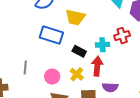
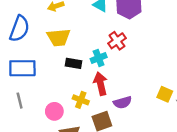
blue rectangle: (51, 35) -> (22, 68), moved
black rectangle: (79, 51) -> (74, 63), moved
gray line: (25, 67) -> (20, 101), moved

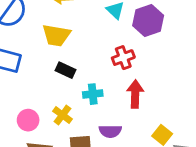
cyan cross: (99, 58) -> (93, 94), moved
red arrow: (100, 84) -> (135, 94), moved

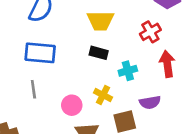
yellow trapezoid: (56, 35) -> (100, 21), moved

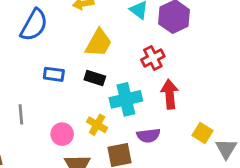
yellow trapezoid: (100, 21) -> (99, 43), turned -64
blue rectangle: (40, 53) -> (54, 74), moved, size x0.6
cyan cross: (128, 71) -> (126, 99), size x1.5

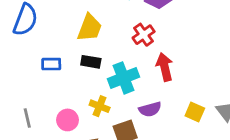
gray line: (21, 114) -> (27, 118), moved
yellow square: (202, 133) -> (195, 112), moved

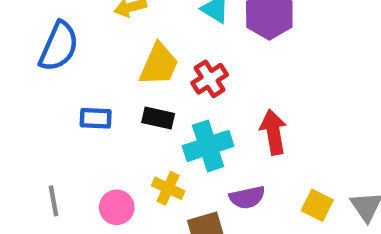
red cross: (144, 35) -> (210, 79), moved

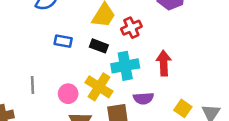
yellow cross: (168, 188) -> (99, 87), size x1.5

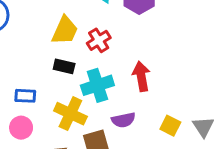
blue rectangle: (63, 41) -> (25, 96), moved
pink circle: (68, 94) -> (21, 128), moved

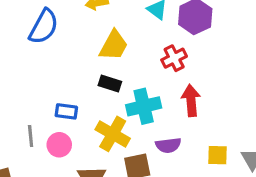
red cross: (99, 40) -> (174, 58), moved
yellow square: (170, 126) -> (218, 155), turned -30

